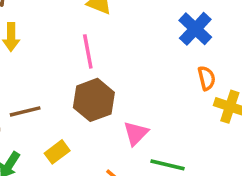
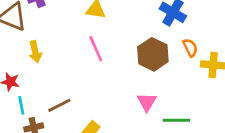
brown hexagon: (94, 100) -> (153, 54), moved

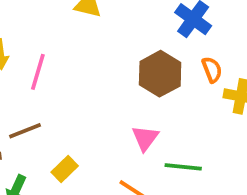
pink line: (96, 49) -> (38, 72), moved, turned 35

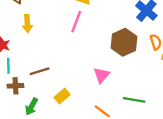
pink line: (38, 72) -> (76, 22), moved
pink triangle: (145, 138) -> (101, 75), moved

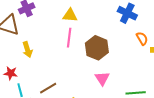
brown hexagon: (124, 42) -> (97, 48), moved

